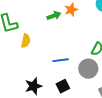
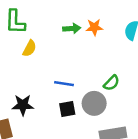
black square: (63, 86) -> (67, 109), moved

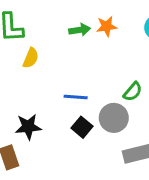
black square: (67, 109) -> (82, 127), turned -35

